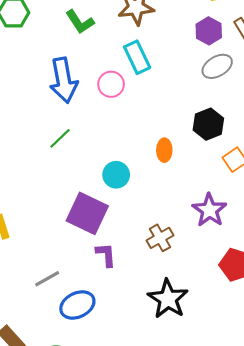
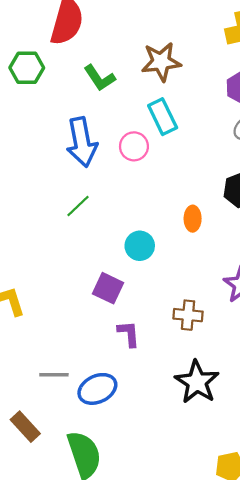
purple square: (87, 213) -> (108, 288), size x0.7
brown cross: (160, 238) -> (188, 315), turned 35
gray line: (47, 279) -> (54, 375), moved, turned 30

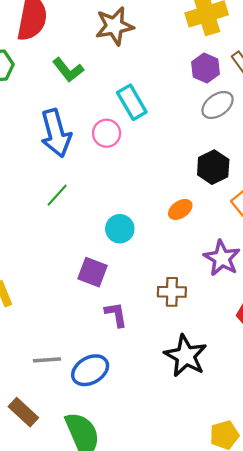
brown star: (161, 62) -> (114, 26), moved
orange ellipse: (193, 219) -> (180, 209), moved, turned 60

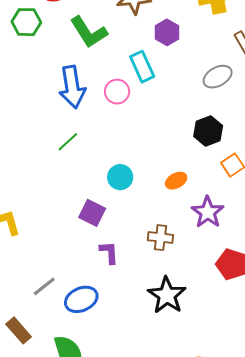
purple hexagon: (205, 68) -> (167, 32), moved
green L-shape: (68, 70) -> (89, 32), size x1.4
orange ellipse: (180, 209) -> (176, 181), moved
gray line: (47, 360) -> (44, 286), turned -40

